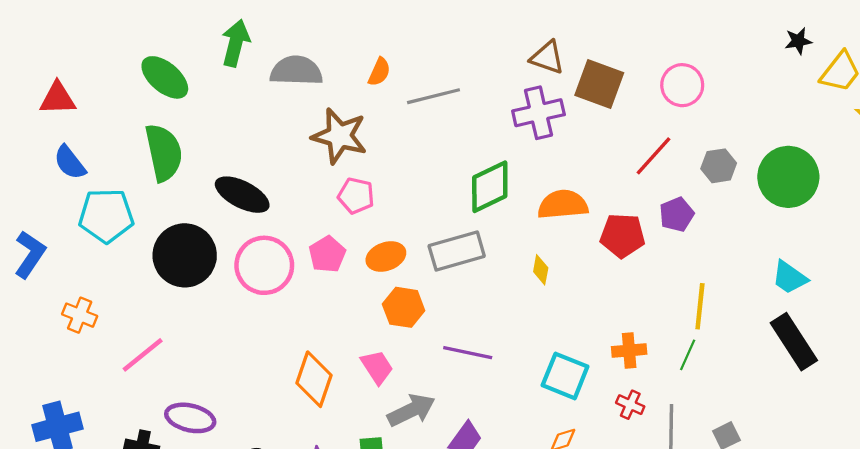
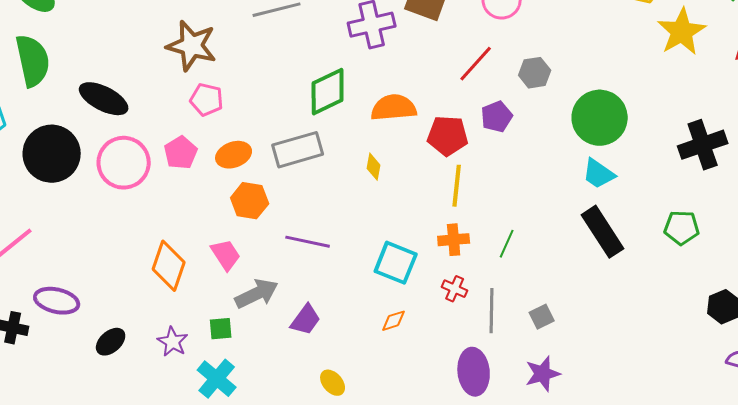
green circle: (788, 177) -> (600, 118), moved
yellow line: (700, 306) -> (457, 186), moved

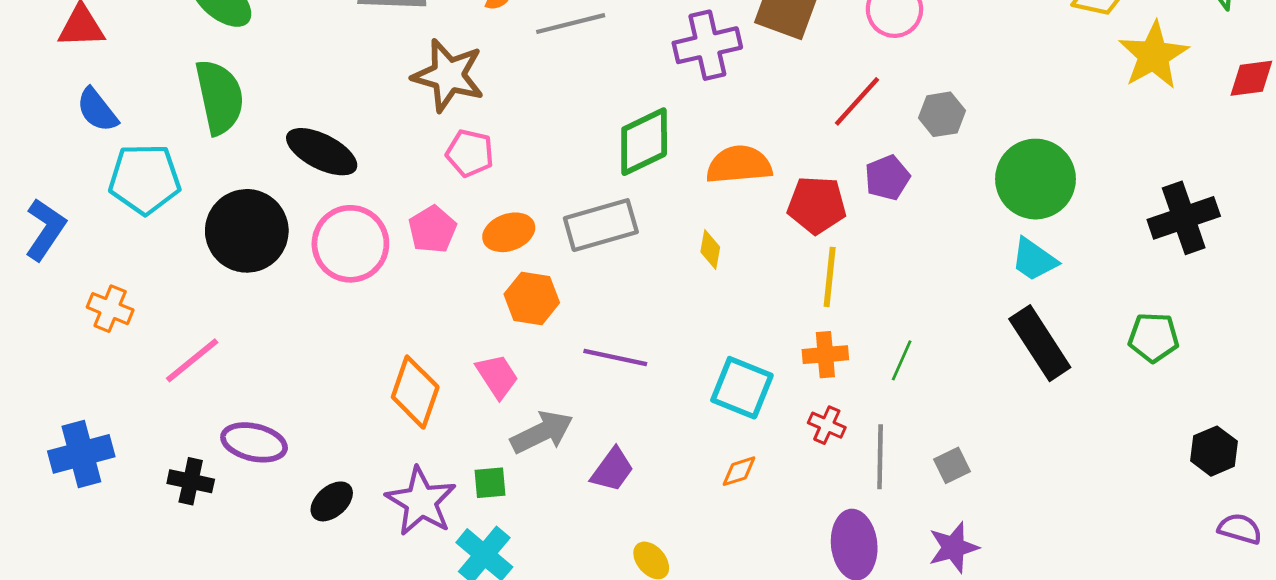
purple star: (173, 342) -> (421, 501), size x1.6

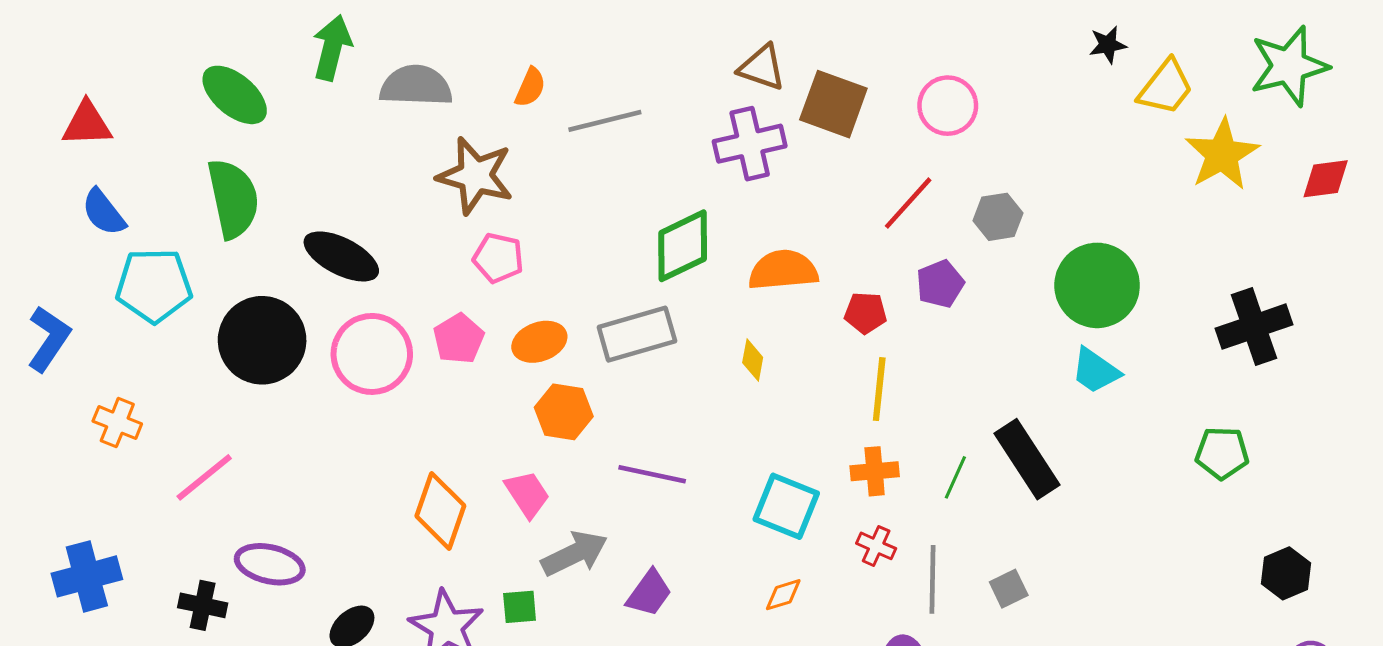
red pentagon: (817, 205) -> (865, 313), size x0.7
black rectangle: (1040, 343) -> (1027, 459), moved

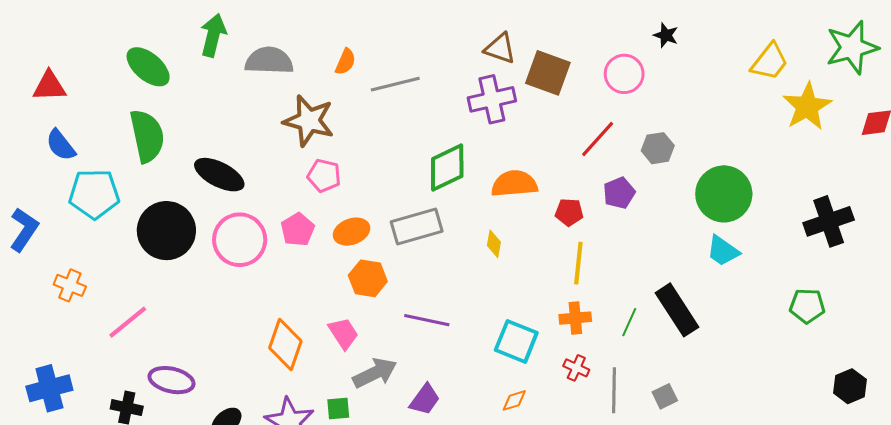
black star: (1108, 45) -> (666, 35), moved, turned 30

